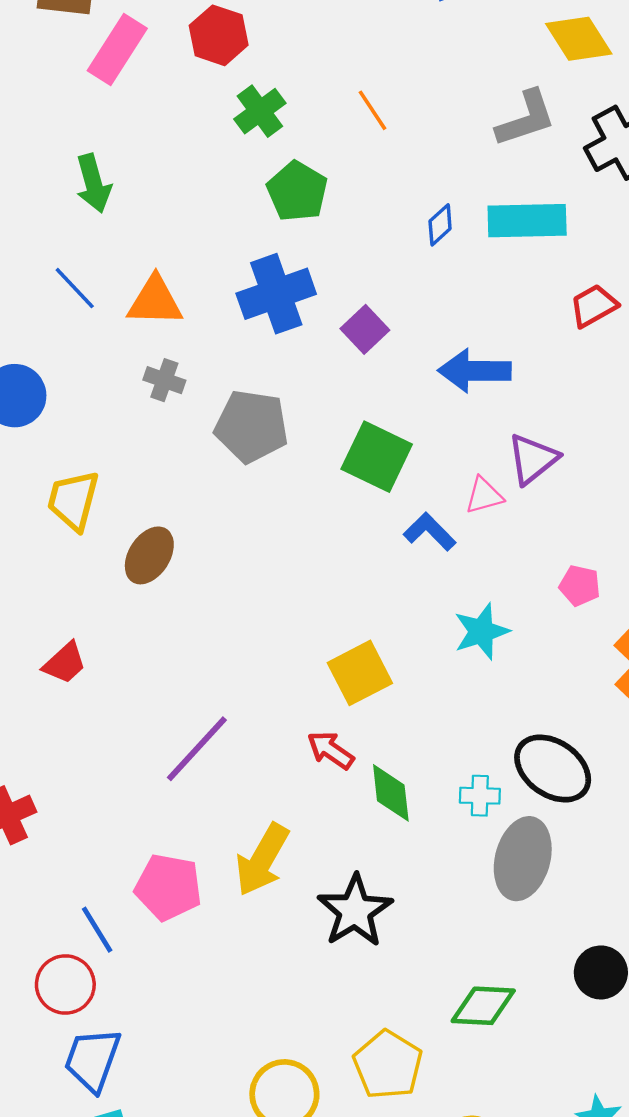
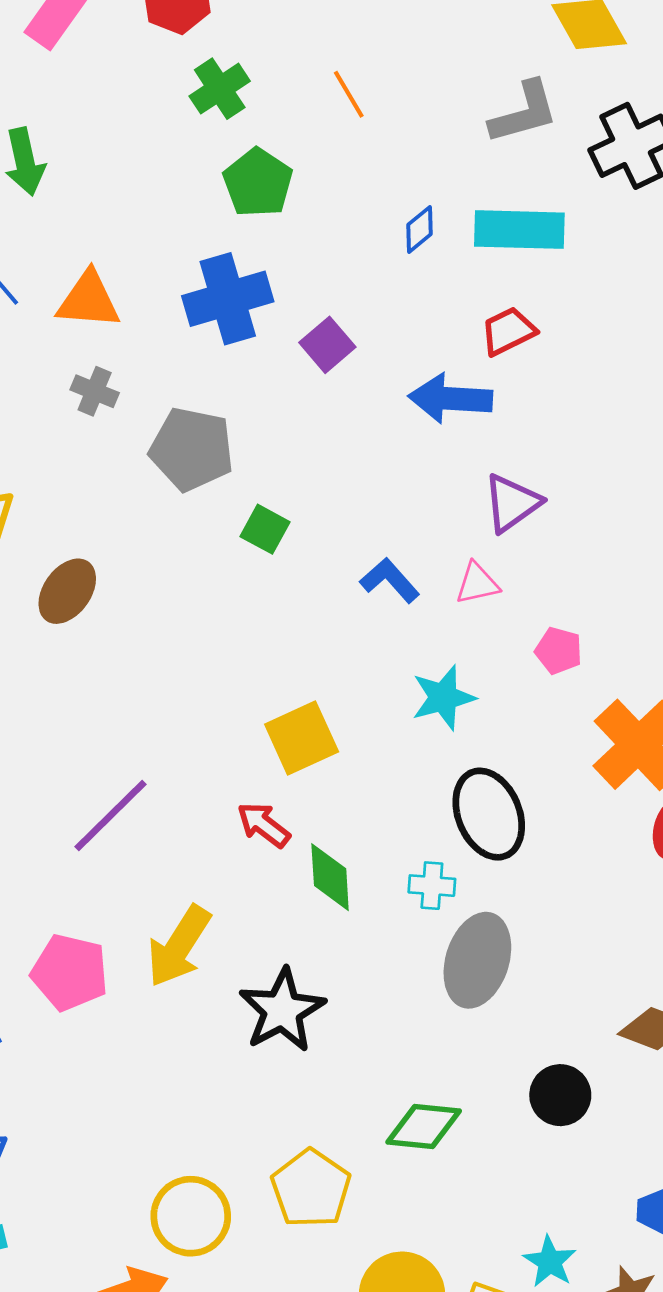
red trapezoid: (594, 306) -> (508, 331), moved
green square: (377, 457) -> (265, 529), moved, size x0.6
pink triangle: (484, 496) -> (477, 583), moved
black ellipse: (553, 768) -> (489, 814), moved, turned 30

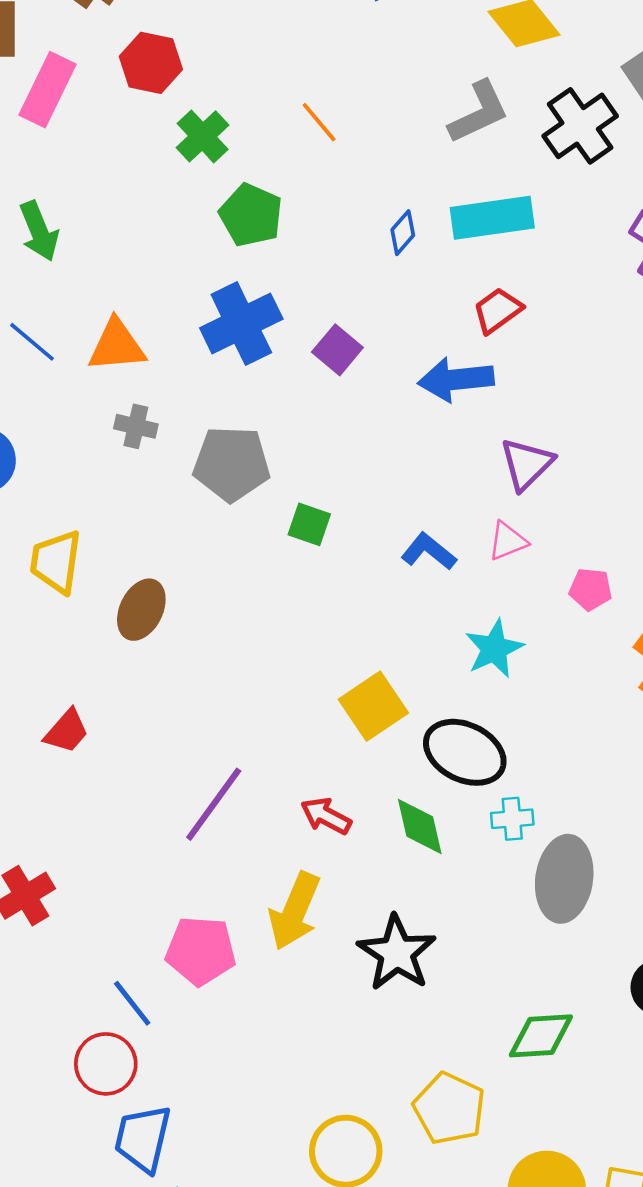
black ellipse: (489, 814) -> (465, 752), moved, turned -32
red arrow: (264, 825) -> (326, 816), moved

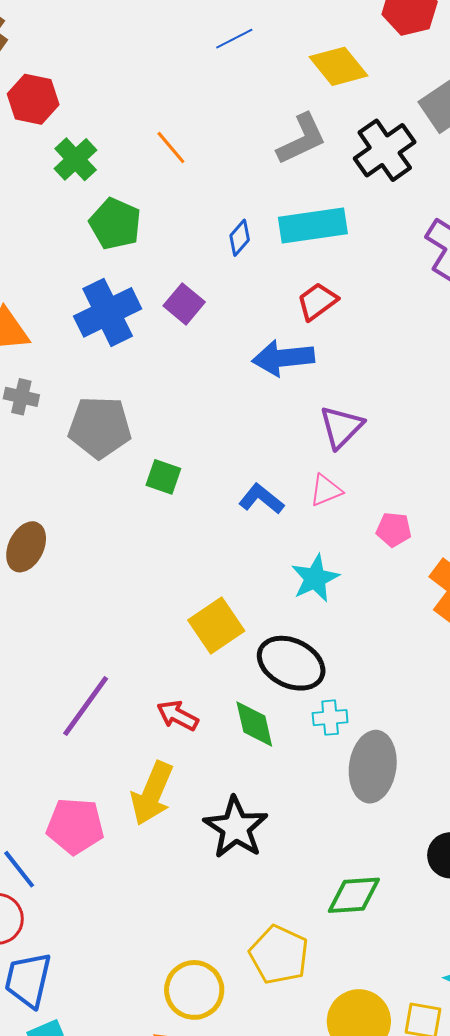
purple square: (337, 350) -> (184, 304), moved

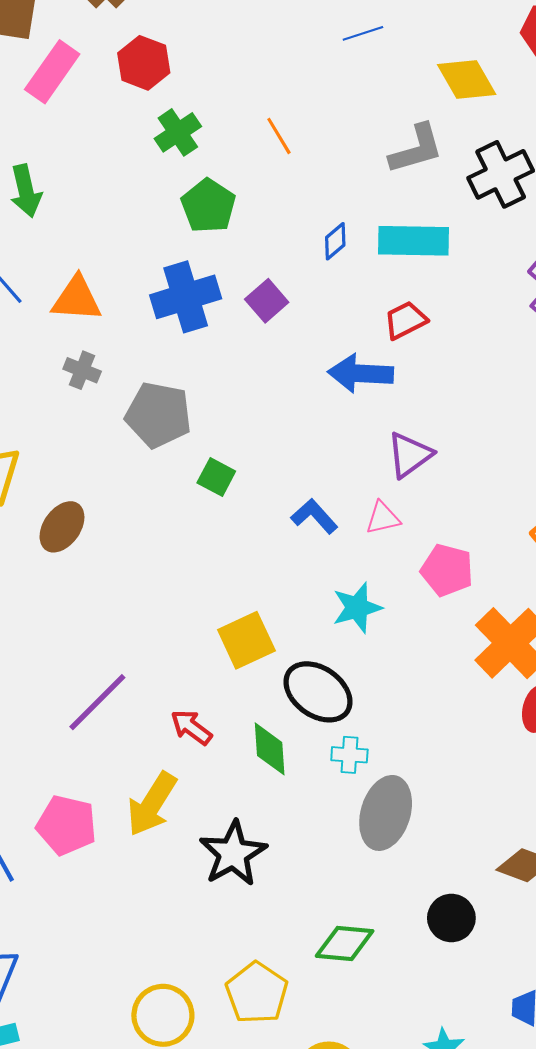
pink pentagon: (394, 530) -> (447, 570), size x1.4

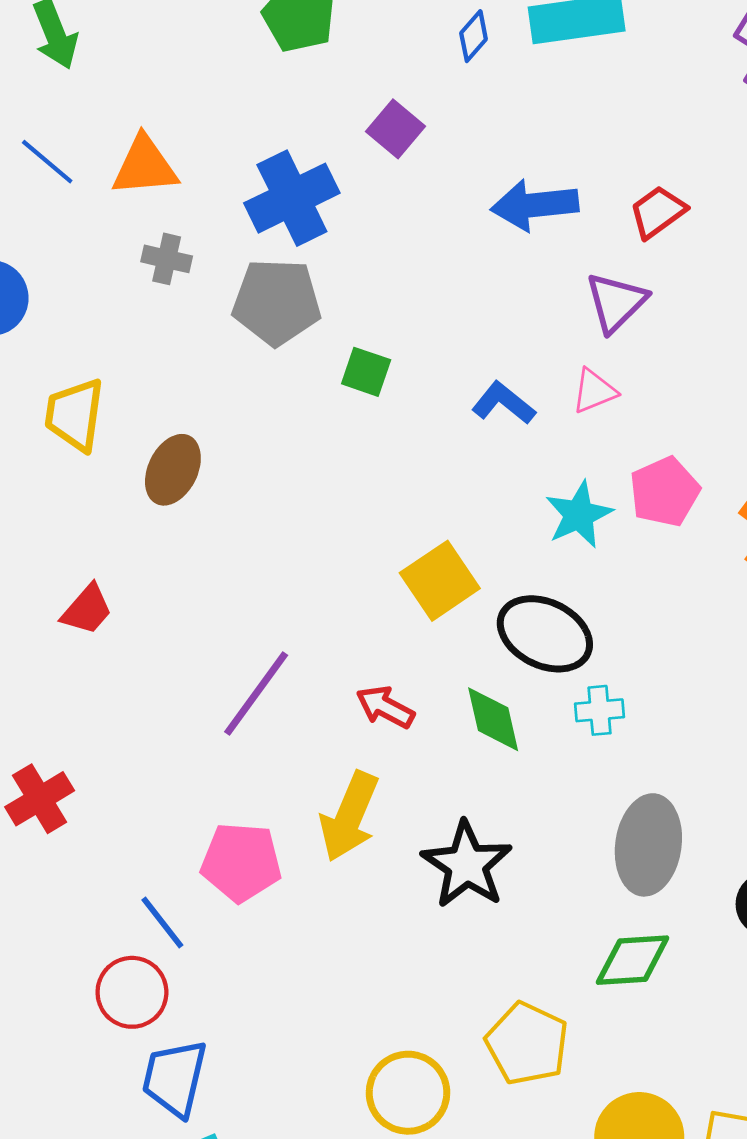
blue cross: (186, 297) -> (292, 198), moved
red trapezoid: (405, 320) -> (658, 212), moved
pink pentagon: (447, 570) -> (665, 492), moved, turned -30
gray ellipse: (386, 813) -> (648, 845), moved

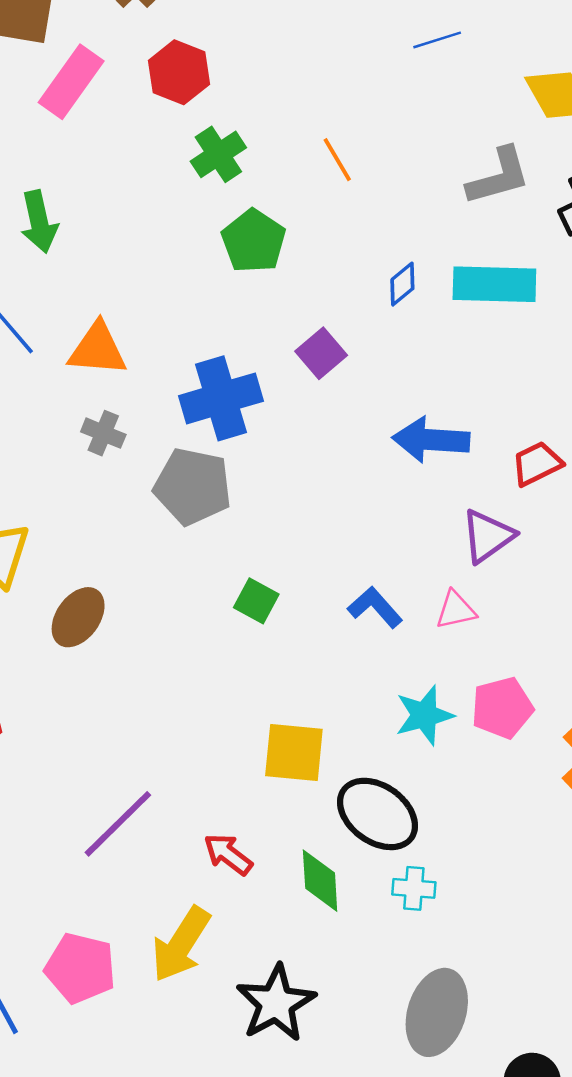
green square: (366, 372) -> (256, 601), moved
yellow square: (440, 581) -> (294, 752), turned 30

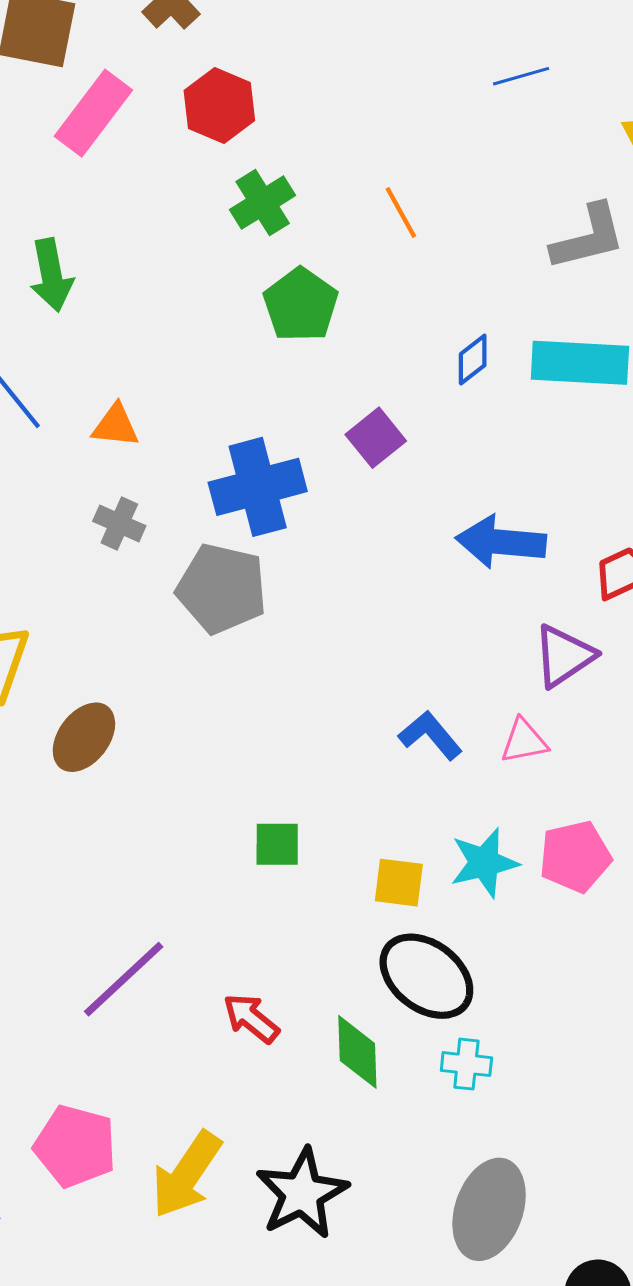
orange triangle: (98, 349) -> (116, 426), size x0.7
green square: (256, 601) -> (277, 844), moved, turned -30
yellow square: (294, 752) -> (399, 883), moved, size x0.7
yellow arrow: (181, 944) -> (187, 1175), moved

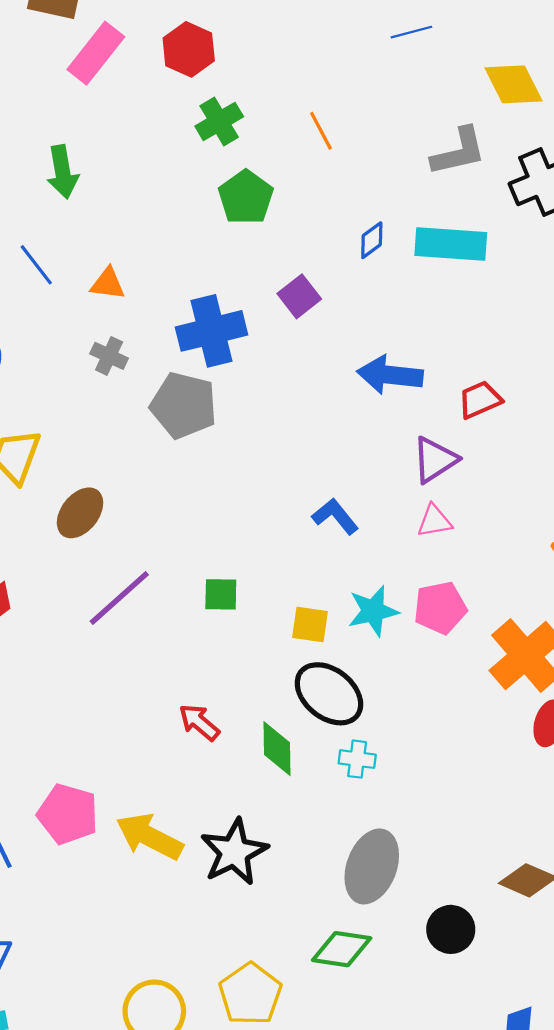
pink triangle: (524, 741) -> (434, 521), moved
purple line: (124, 979) -> (119, 598), moved
yellow arrow: (187, 1175) -> (149, 837), turned 82

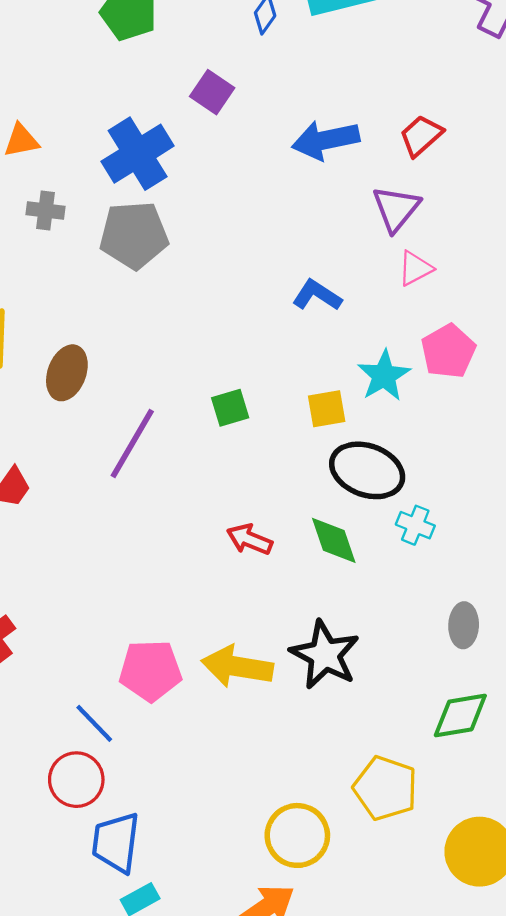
cyan cross: (357, 759) -> (415, 525), turned 33
gray ellipse: (372, 866) -> (464, 625), size x0.6

